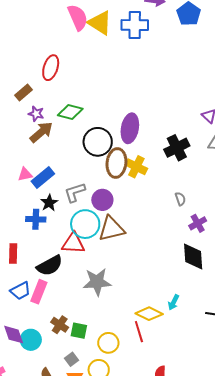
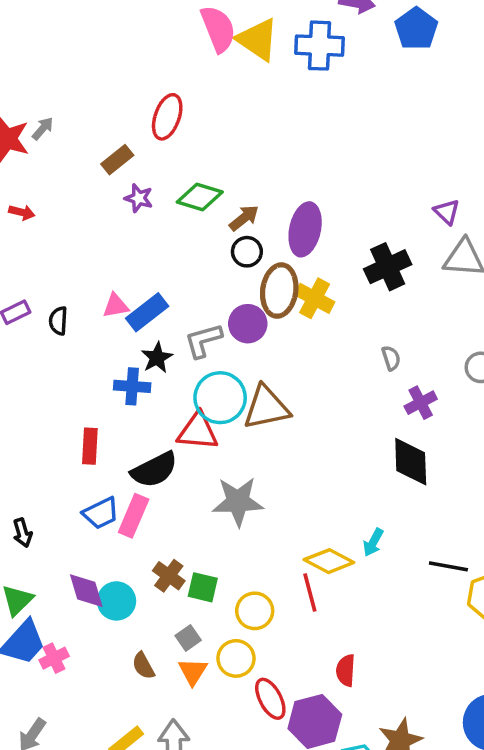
brown arrow: (41, 132) -> (244, 218), moved, size x0.7
black circle: (98, 142) -> (247, 252), size x0.6
purple circle: (102, 200) -> (248, 324), moved

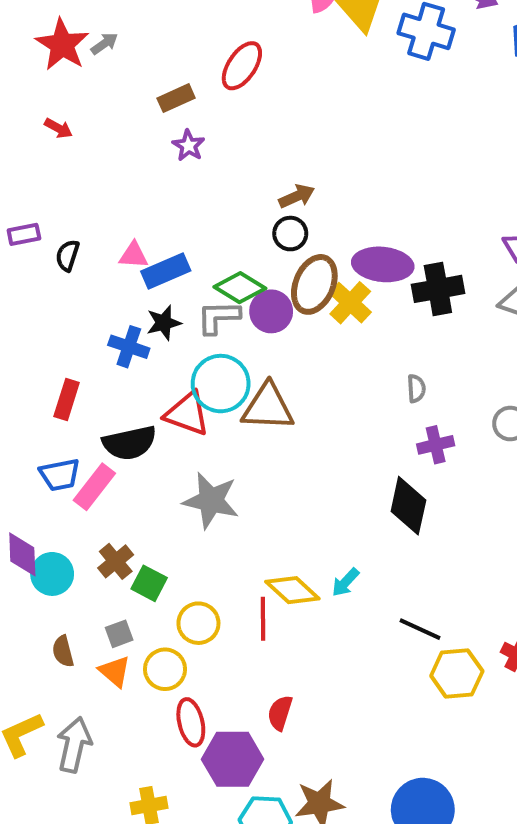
green diamond: (200, 197) -> (240, 288), moved
purple ellipse: (305, 229) -> (383, 264), moved, turned 69
orange triangle: (193, 672) -> (115, 671), turned -36

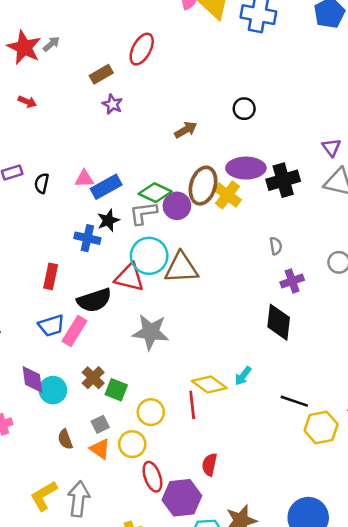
black circle: (290, 234) -> (244, 109), moved

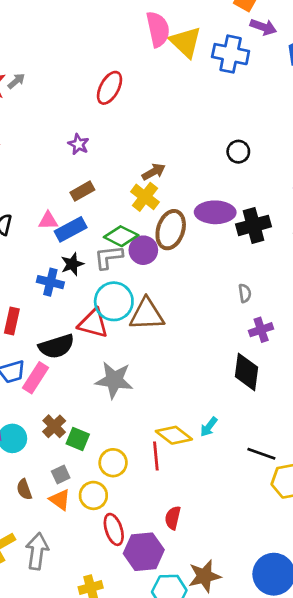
brown rectangle: (101, 74) -> (82, 191), moved
black circle: (244, 109) -> (238, 152), moved
yellow cross: (227, 195) -> (145, 197), moved

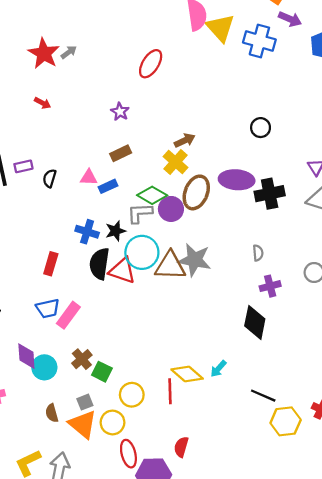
blue rectangle: (71, 229) -> (108, 186), size x0.7
black star: (72, 264) -> (116, 231), moved
black semicircle: (56, 346) -> (99, 264), moved, turned 112
gray star: (114, 380) -> (194, 260), moved
orange triangle: (60, 500) -> (83, 424), size x1.5

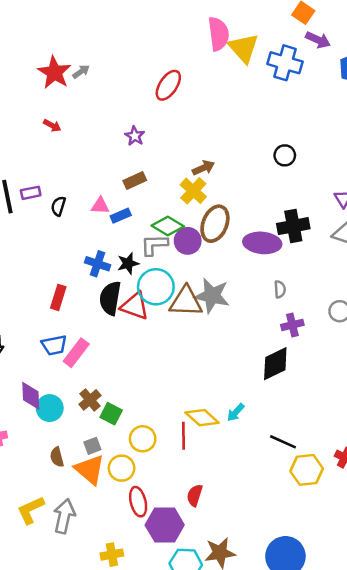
purple ellipse: (237, 180) -> (262, 243), moved
black diamond: (255, 322) -> (275, 364), turned 52

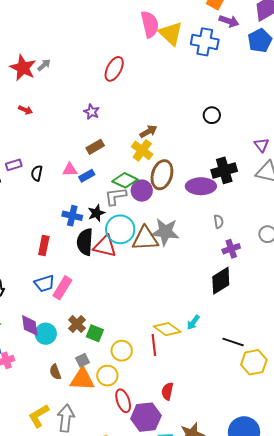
orange triangle: (90, 470) -> (82, 379), turned -32

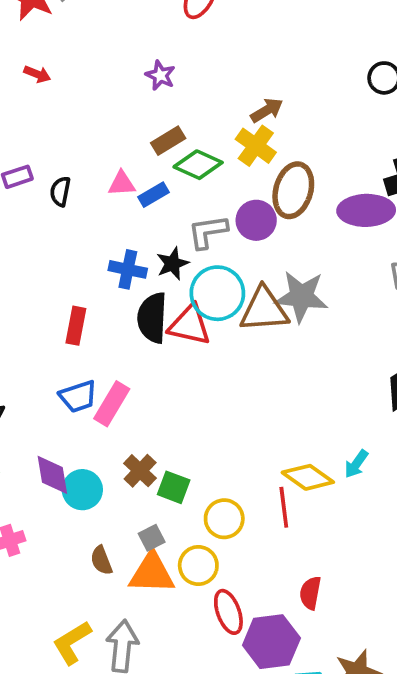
green diamond: (125, 180) -> (198, 165), moved

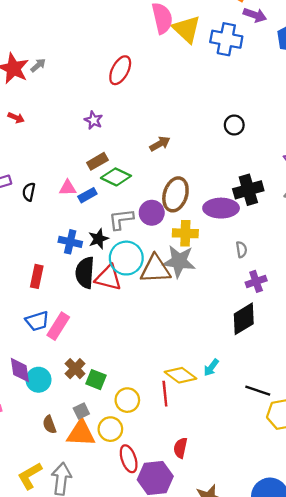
yellow cross: (256, 146) -> (185, 233), moved, turned -35

